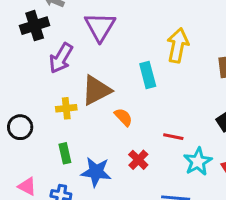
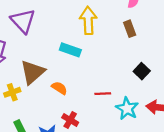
cyan rectangle: (148, 75) -> (70, 50), turned -42
red cross: (138, 160) -> (70, 120), moved

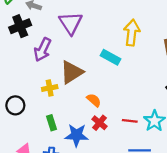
orange semicircle: (59, 88) -> (94, 100), moved
red line: (103, 94) -> (130, 121), moved

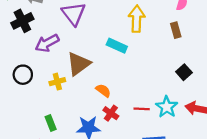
purple arrow: (43, 50) -> (47, 43), turned 40
black circle: (15, 105) -> (23, 75), moved
green rectangle: (51, 123) -> (51, 123), moved

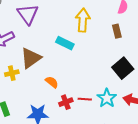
black square: (184, 72) -> (123, 68), size x1.5
red cross: (111, 113) -> (66, 102), moved, turned 32

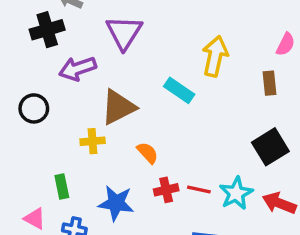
yellow cross: (12, 73) -> (93, 141), moved

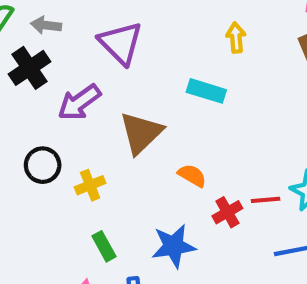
yellow arrow: (215, 56) -> (236, 38), size x0.6
yellow cross: (93, 141) -> (90, 185), moved

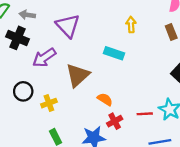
black cross: (29, 68) -> (18, 38), turned -35
red cross: (227, 212) -> (115, 121), moved

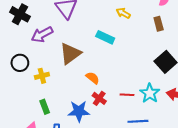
yellow arrow: (131, 25) -> (123, 13), turned -64
red cross: (115, 121) -> (99, 98), turned -32

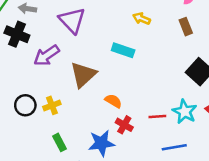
black circle: (20, 63) -> (25, 105), moved

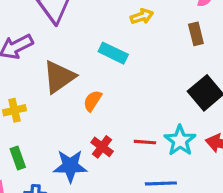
yellow arrow: (142, 19) -> (142, 16), turned 132
orange semicircle: (113, 101) -> (92, 101), moved, turned -96

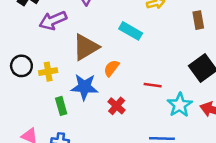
red line: (145, 142) -> (153, 85), moved
green rectangle: (18, 158) -> (61, 106), moved
blue star: (70, 166) -> (84, 87), moved

